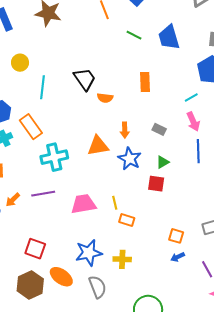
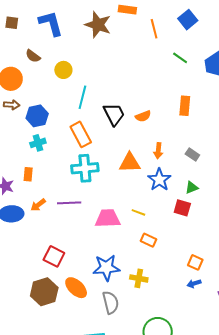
black trapezoid: (85, 79) -> (114, 114), moved
orange semicircle: (105, 98) -> (143, 116), turned -35
orange rectangle: (31, 127) -> (81, 134), moved
yellow line: (115, 203) -> (138, 212), moved, turned -64

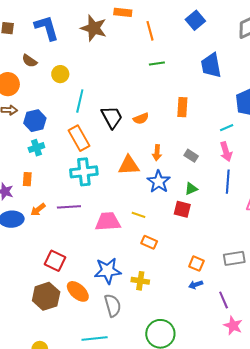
blue square: (188, 20) -> (195, 20), moved
green line: (180, 58) -> (157, 64), moved, turned -42

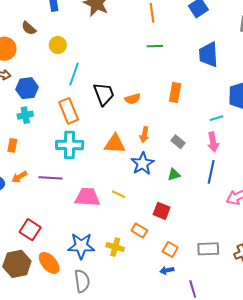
red square: (182, 209) -> (162, 211), moved
orange rectangle: (149, 242) -> (139, 231), moved
yellow cross: (140, 281) -> (115, 247), moved

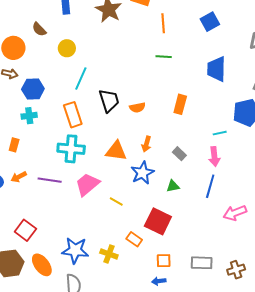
pink trapezoid: (87, 197) -> (87, 184), moved, turned -48
red square: (162, 211) -> (158, 221), size x1.5
orange square: (170, 249) -> (164, 261), turned -35

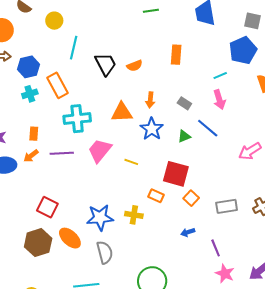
orange rectangle: (73, 115) -> (57, 85), moved
orange rectangle: (14, 145) -> (34, 134), moved
blue line: (210, 186) -> (208, 128), moved, turned -55
orange square: (164, 261) -> (191, 198), moved, turned -35

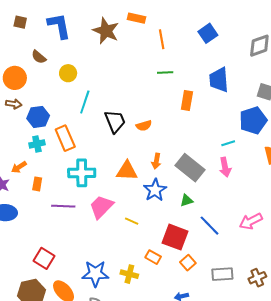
orange rectangle: (176, 55) -> (187, 100), moved
gray rectangle: (184, 103) -> (190, 168), size x2.0
blue line: (208, 128) -> (210, 226), moved
orange arrow: (31, 156) -> (19, 167), moved

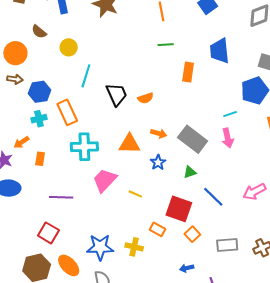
orange arrow: (156, 161) -> (159, 133), turned -84
blue star: (155, 190) -> (158, 162), size x0.7
purple line: (63, 206) -> (61, 197), moved

